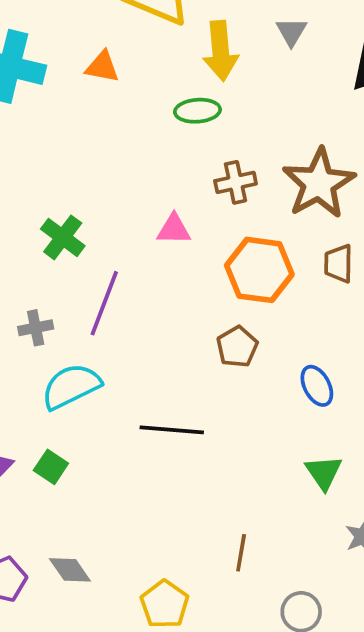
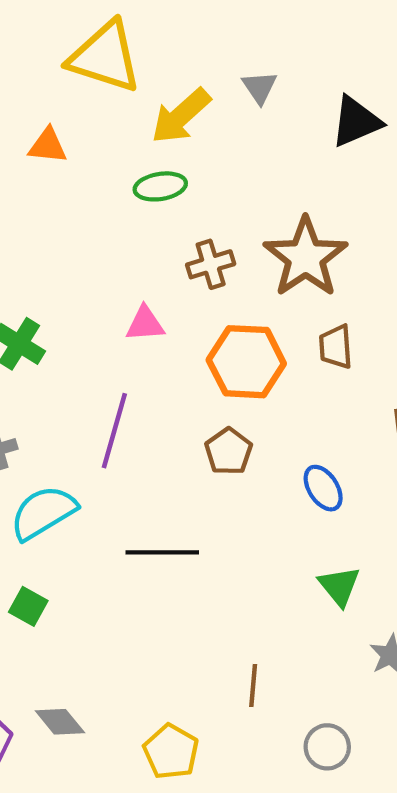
yellow arrow: (221, 51) -> (181, 116), turned 58
purple line: (104, 303) -> (114, 431), moved

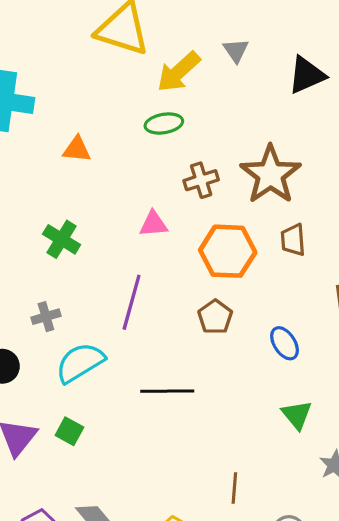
orange triangle: (48, 146) -> (77, 149), moved

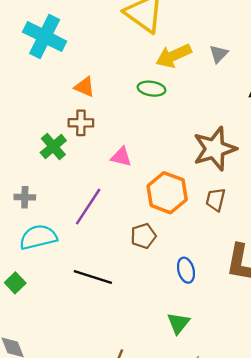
brown cross: (201, 180) -> (81, 123), moved

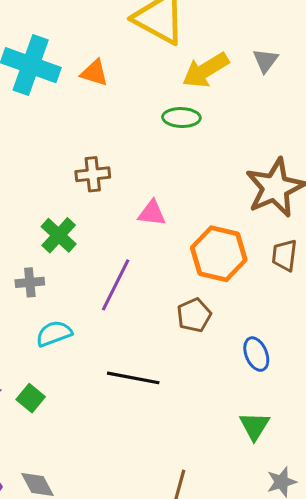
orange triangle: (85, 87) -> (94, 73), moved
green cross: (53, 147) -> (59, 235), moved
cyan semicircle: (38, 237) -> (54, 334), size x0.7

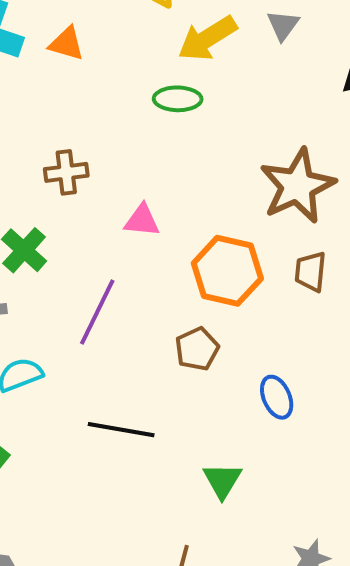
green triangle: (254, 426) -> (222, 481), moved

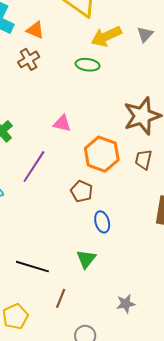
brown cross: (66, 172) -> (29, 59), moved, turned -30
brown pentagon: (197, 349) -> (82, 191), turned -30
blue ellipse: (277, 397) -> (102, 222), moved
black line: (121, 430) -> (32, 267), moved

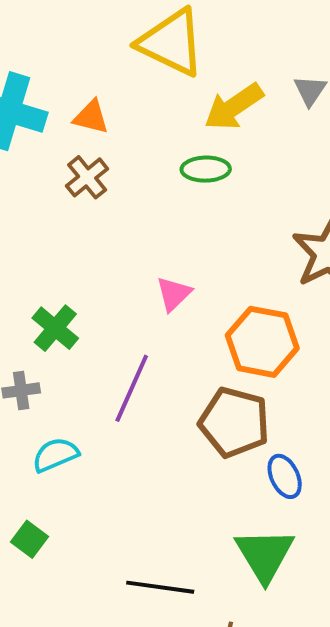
pink triangle: (62, 123) -> (174, 294), turned -48
brown pentagon: (82, 191) -> (234, 422), size x1.6
green triangle: (86, 259) -> (265, 555), size x1.5

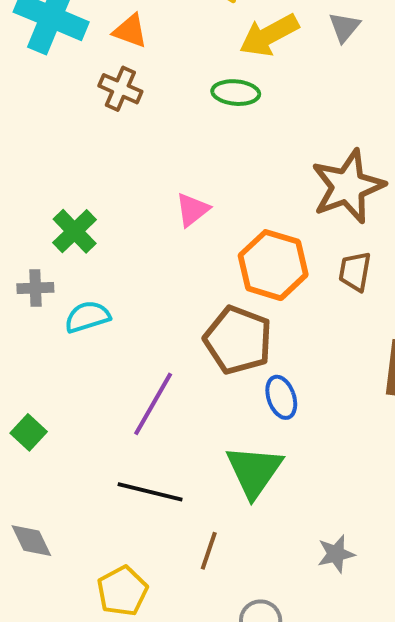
brown cross: (87, 177) -> (120, 89), turned -33
purple line: (132, 388) -> (153, 404), moved
cyan semicircle: (55, 455) -> (87, 317), moved

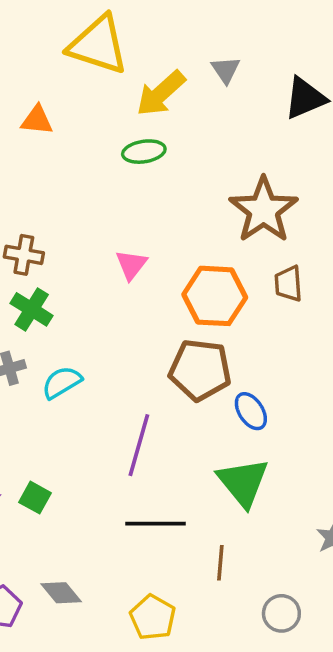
brown cross: (120, 89) -> (24, 255), moved

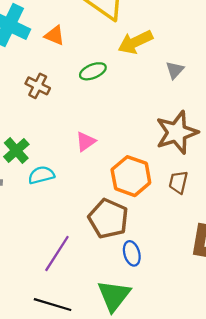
gray triangle: (226, 70) -> (175, 70), moved
green ellipse: (144, 152) -> (93, 71), moved, turned -30
brown cross: (24, 255) -> (38, 86), moved
cyan semicircle: (62, 382) -> (41, 175), moved

